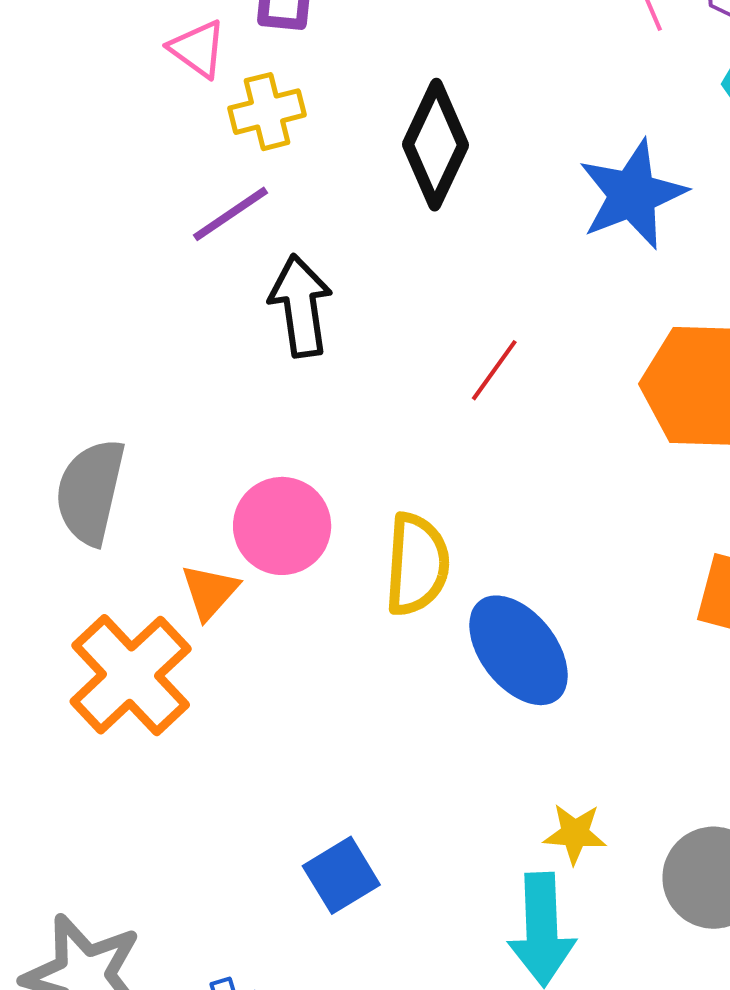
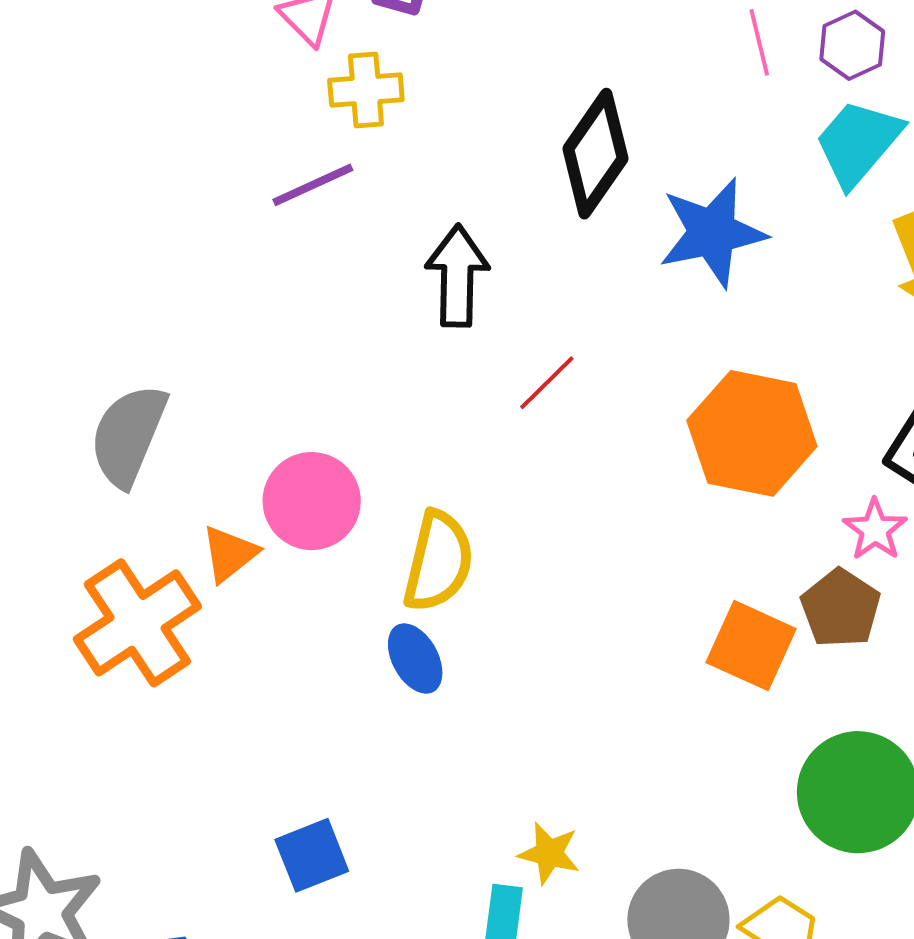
black diamond: (435, 145) -> (595, 154), moved
black arrow: (301, 306) -> (457, 276), moved
blue ellipse: (519, 650) -> (415, 659), moved, size x0.6

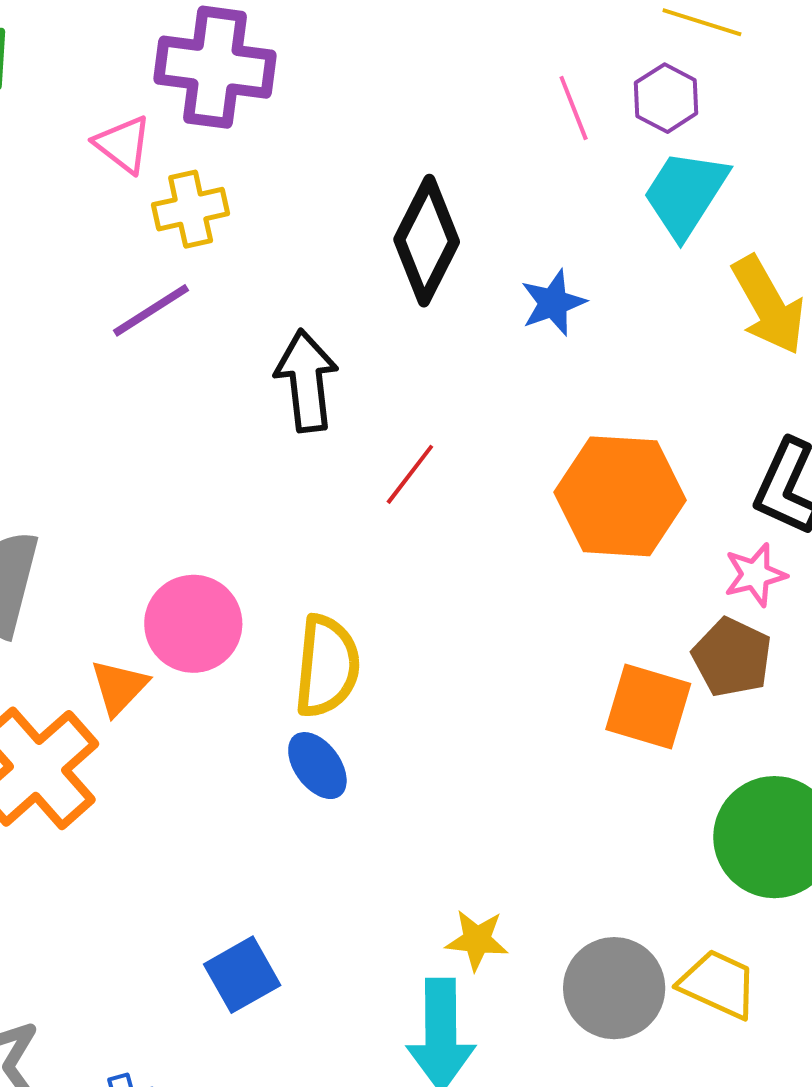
blue star: (712, 233) -> (553, 303), size x0.6
pink star: (875, 530) -> (755, 575), turned 30

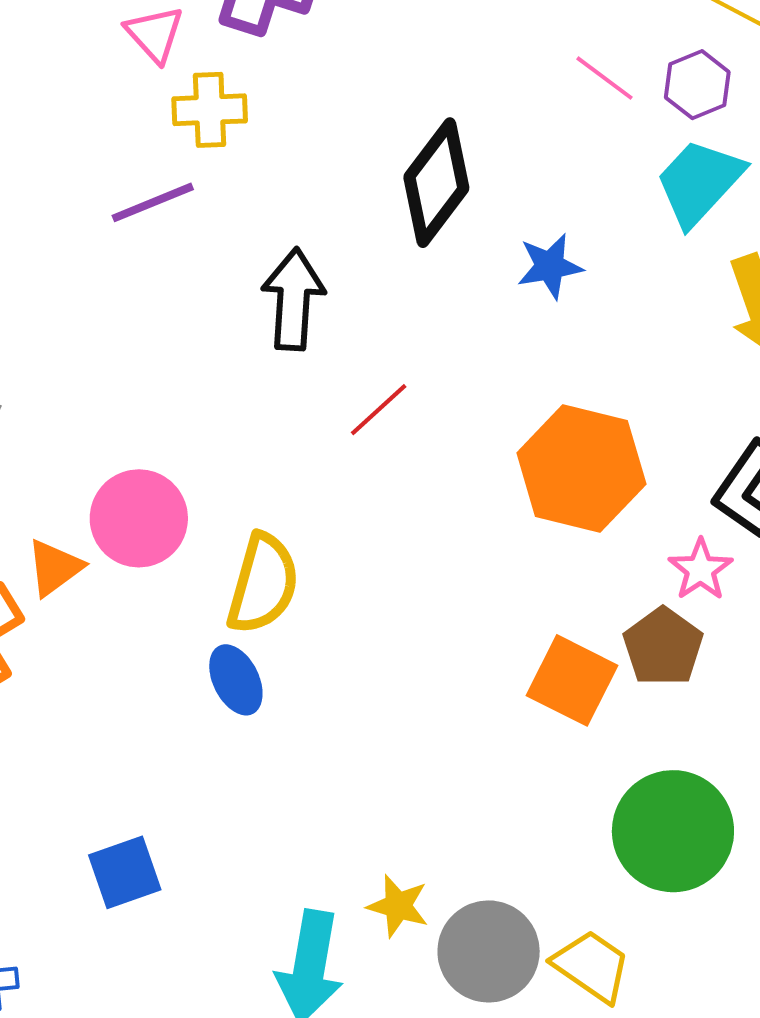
pink line: (574, 108) -> (604, 78), turned -42
pink star: (755, 575) -> (701, 570), turned -30
yellow star: (477, 940) -> (398, 906), moved

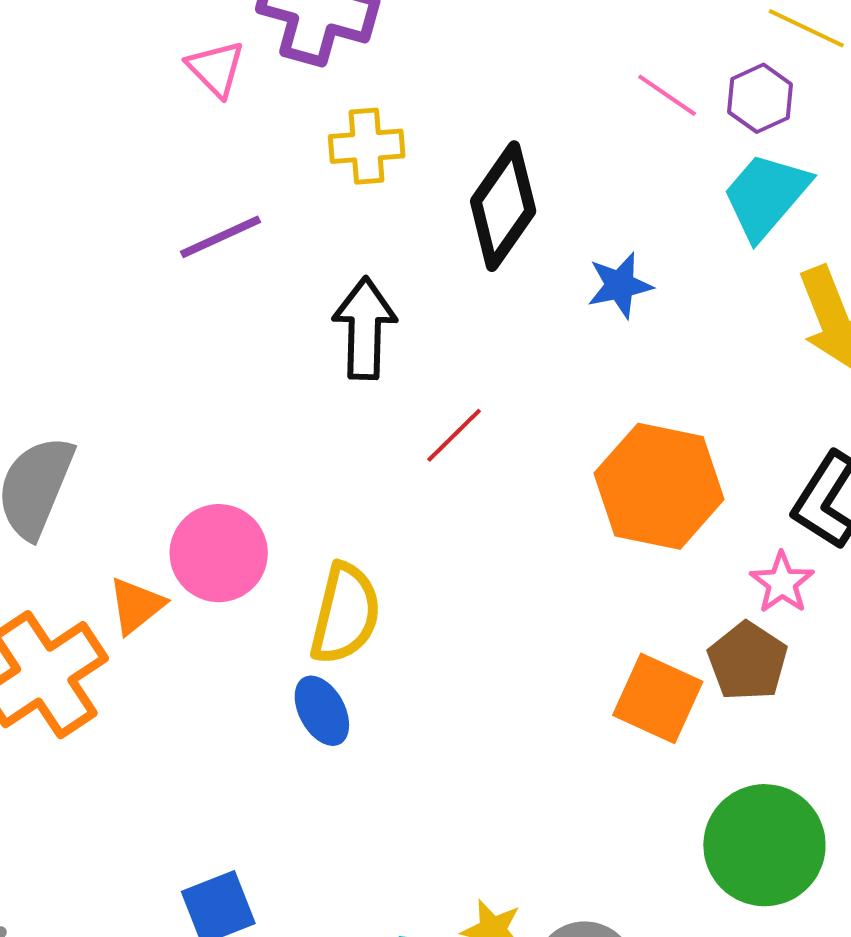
yellow cross: (210, 110) -> (367, 146), moved

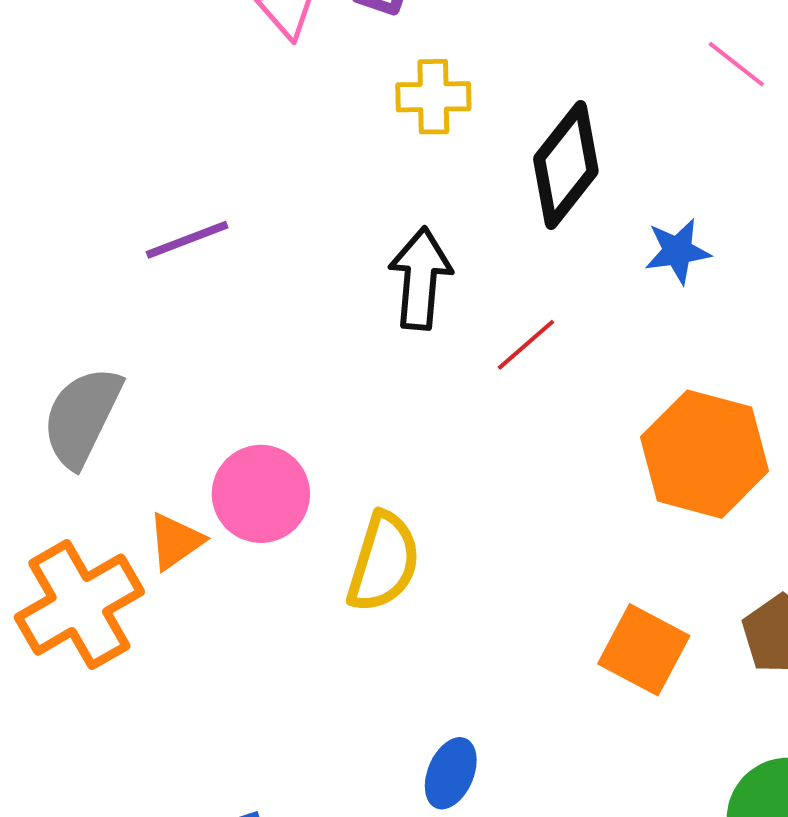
purple line: (220, 237) -> (187, 240), moved
red line: (454, 435) -> (526, 345), moved
orange square: (658, 698) -> (644, 650), moved
blue ellipse: (322, 711) -> (451, 773), moved, turned 48

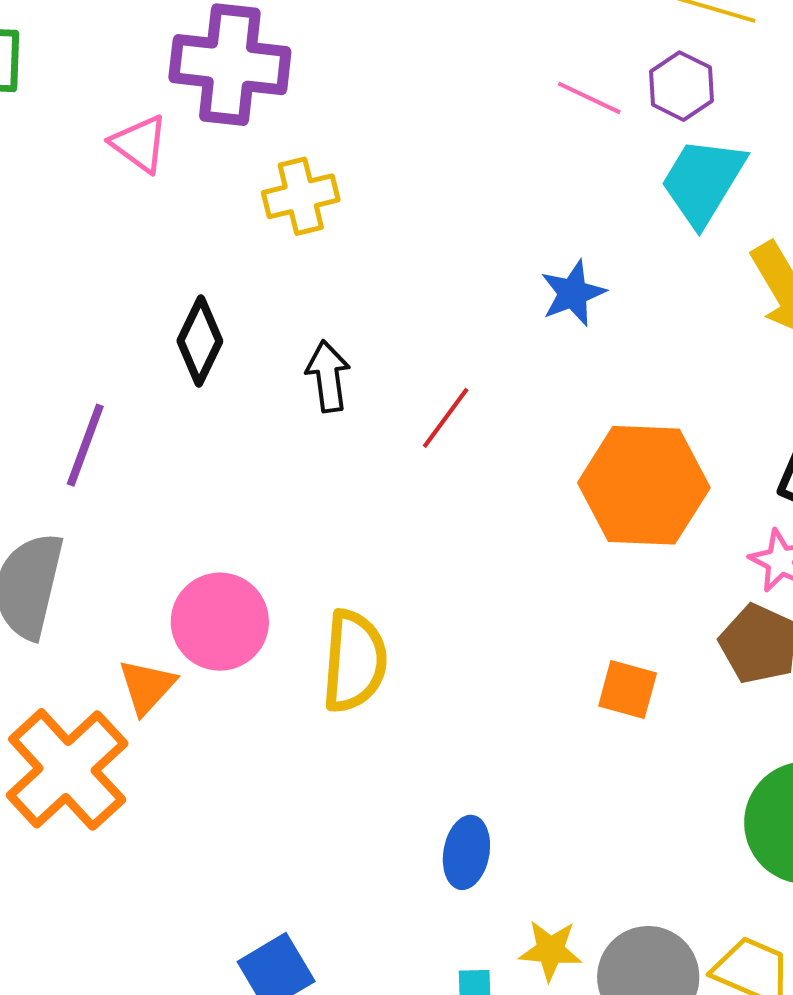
black diamond: (566, 165) -> (200, 341), moved, size x0.7
purple line: (187, 240) -> (85, 445), moved, turned -36
black arrow: (420, 278) -> (328, 376), size x0.7
orange square: (644, 650) -> (628, 689), size x0.7

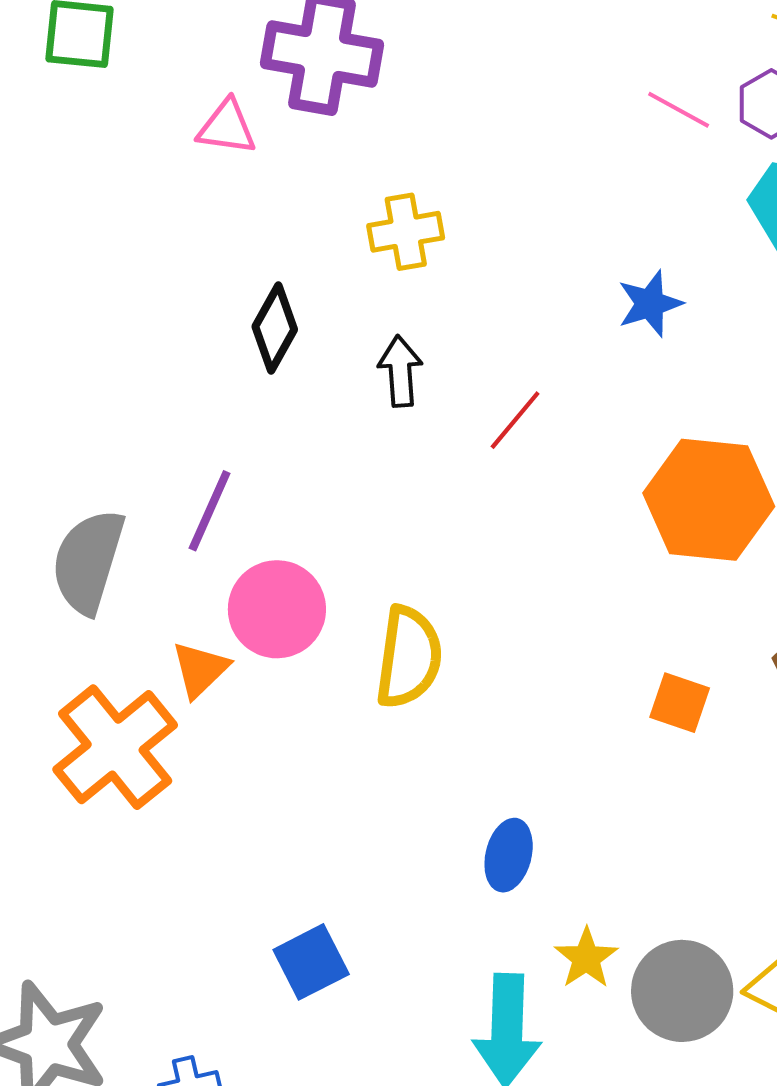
pink triangle: (140, 144) -> (227, 127), turned -32
yellow cross: (301, 196) -> (406, 232), moved
purple line: (85, 445) -> (210, 511), moved
yellow star: (550, 950) -> (586, 958), turned 30

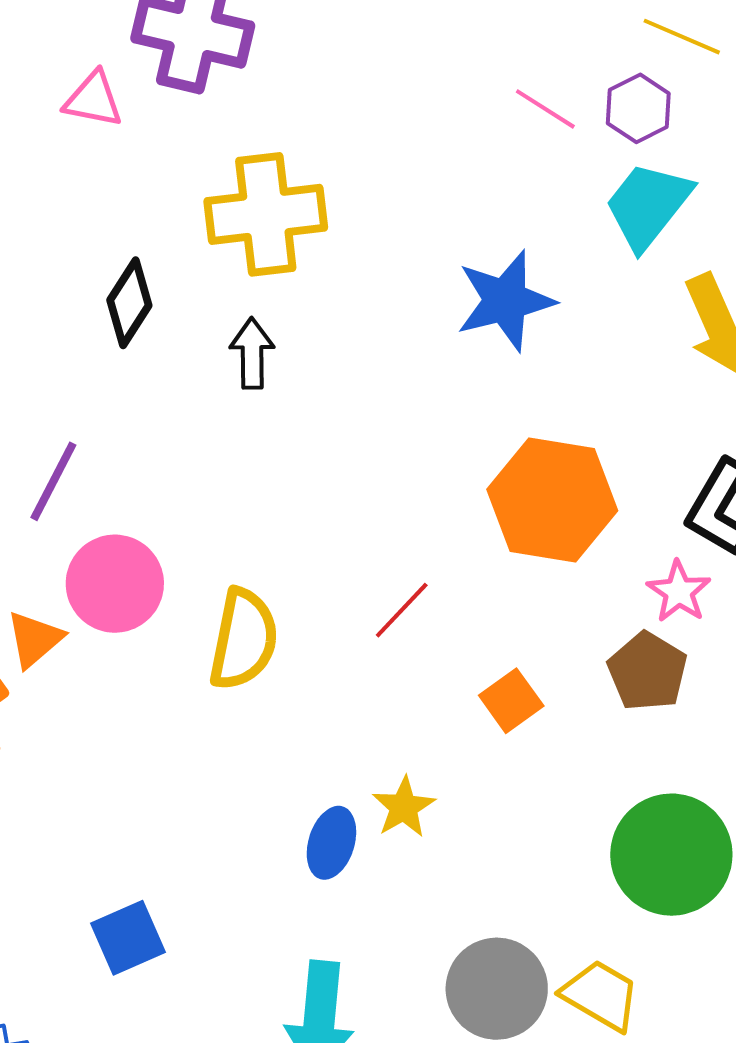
yellow cross: (406, 232) -> (266, 214), size x1.6
blue star: (650, 304) -> (505, 301), size x1.5
red line: (515, 420) -> (402, 610), moved
orange square: (680, 703) -> (511, 701), turned 32
yellow star: (586, 958) -> (404, 807), moved

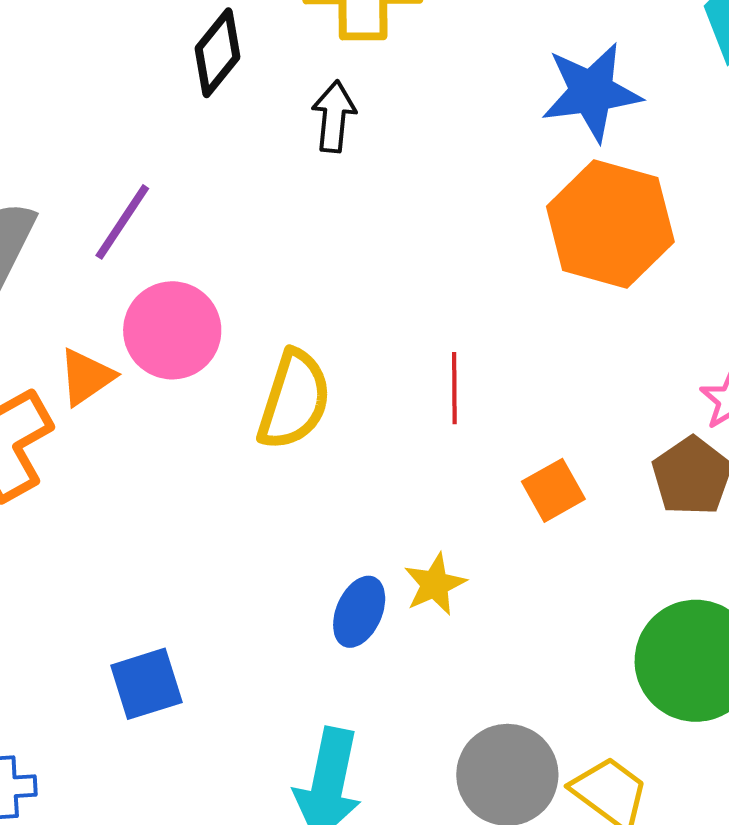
orange hexagon: (552, 500) -> (610, 224), moved
red line: (402, 610) -> (454, 388), turned -50

